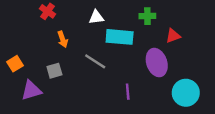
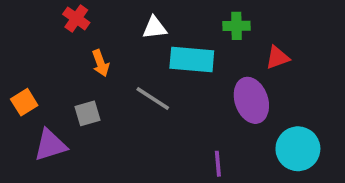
purple line: (128, 92) -> (218, 164), moved

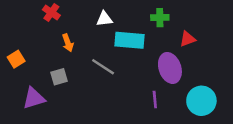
orange square: (24, 102) -> (16, 59), moved
purple line: (218, 164) -> (155, 100), moved

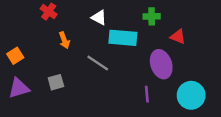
white triangle: (104, 19) -> (99, 18), turned 35
red triangle: (188, 39) -> (178, 37), turned 42
gray square: (59, 77) -> (56, 82), moved
purple triangle: (34, 98) -> (19, 88), moved

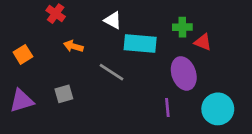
green cross: (152, 16) -> (182, 27), moved
orange arrow: (64, 40) -> (73, 46), turned 126
orange square: (15, 56) -> (23, 54), moved

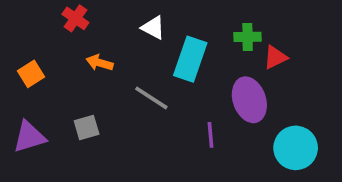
red triangle: (203, 42) -> (275, 57), turned -48
cyan rectangle: (140, 43) -> (190, 59), turned -76
purple line: (167, 108) -> (211, 135), moved

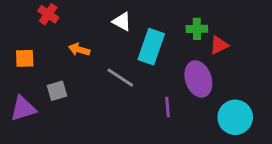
red cross: (75, 18) -> (48, 14), moved
orange square: (31, 74) -> (25, 58), turned 30
gray square: (87, 128) -> (57, 91), moved

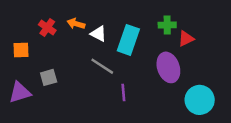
red cross: (48, 14) -> (47, 27), moved
white triangle: (122, 22) -> (98, 34), moved
orange arrow: (79, 50) -> (76, 24), moved
purple line: (167, 107) -> (123, 92), moved

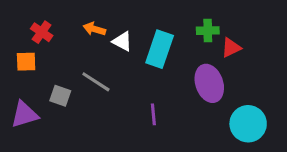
red cross: (47, 27) -> (42, 32), moved
gray line: (102, 66) -> (96, 82), moved
gray square: (49, 77) -> (60, 96), turned 35

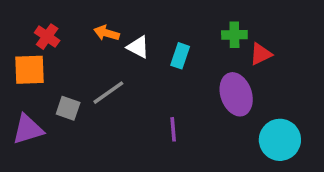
cyan rectangle: (160, 49) -> (180, 56), size x0.6
orange square: (26, 62) -> (30, 70), size x1.4
gray line: (96, 82) -> (108, 93), turned -68

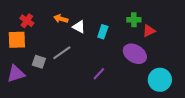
purple ellipse: (236, 94) -> (135, 54), turned -40
purple line: (173, 129) -> (99, 74), turned 48

